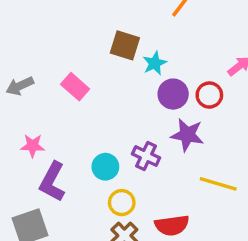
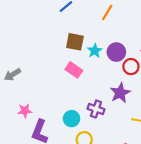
pink rectangle: (75, 87) -> (74, 70), moved
purple circle: (173, 94) -> (116, 52), moved
purple star: (187, 135) -> (120, 93), turned -30

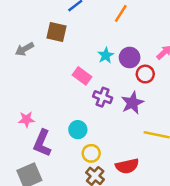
brown square: (75, 42) -> (57, 32), moved
gray arrow: (13, 75) -> (24, 49), moved
purple cross: (96, 109) -> (103, 97), moved

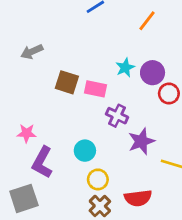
brown square: (57, 32) -> (67, 82), moved
pink rectangle: (82, 76) -> (96, 89), turned -30
purple star: (132, 103) -> (141, 141), moved

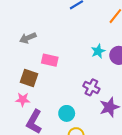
brown square: (67, 82) -> (29, 78), moved
pink rectangle: (96, 89) -> (50, 60), moved

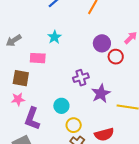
cyan star: (98, 51) -> (54, 37), moved
purple cross: (91, 87) -> (81, 78), turned -35

